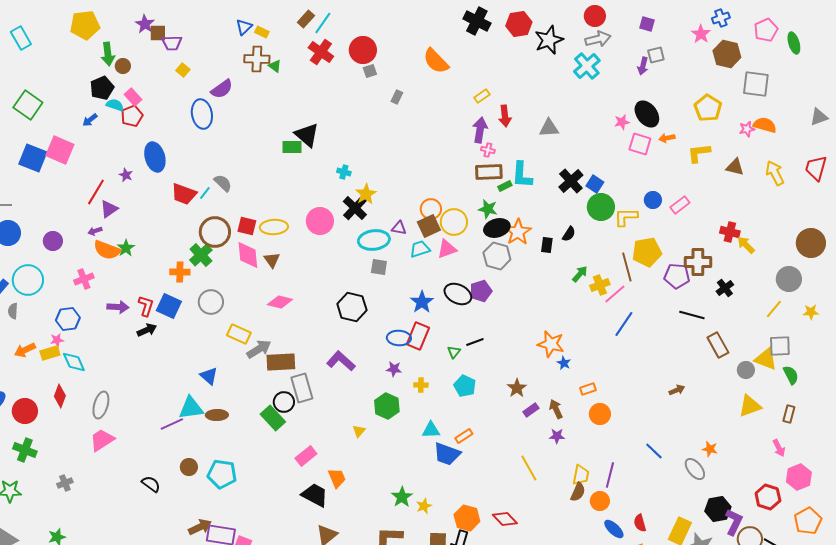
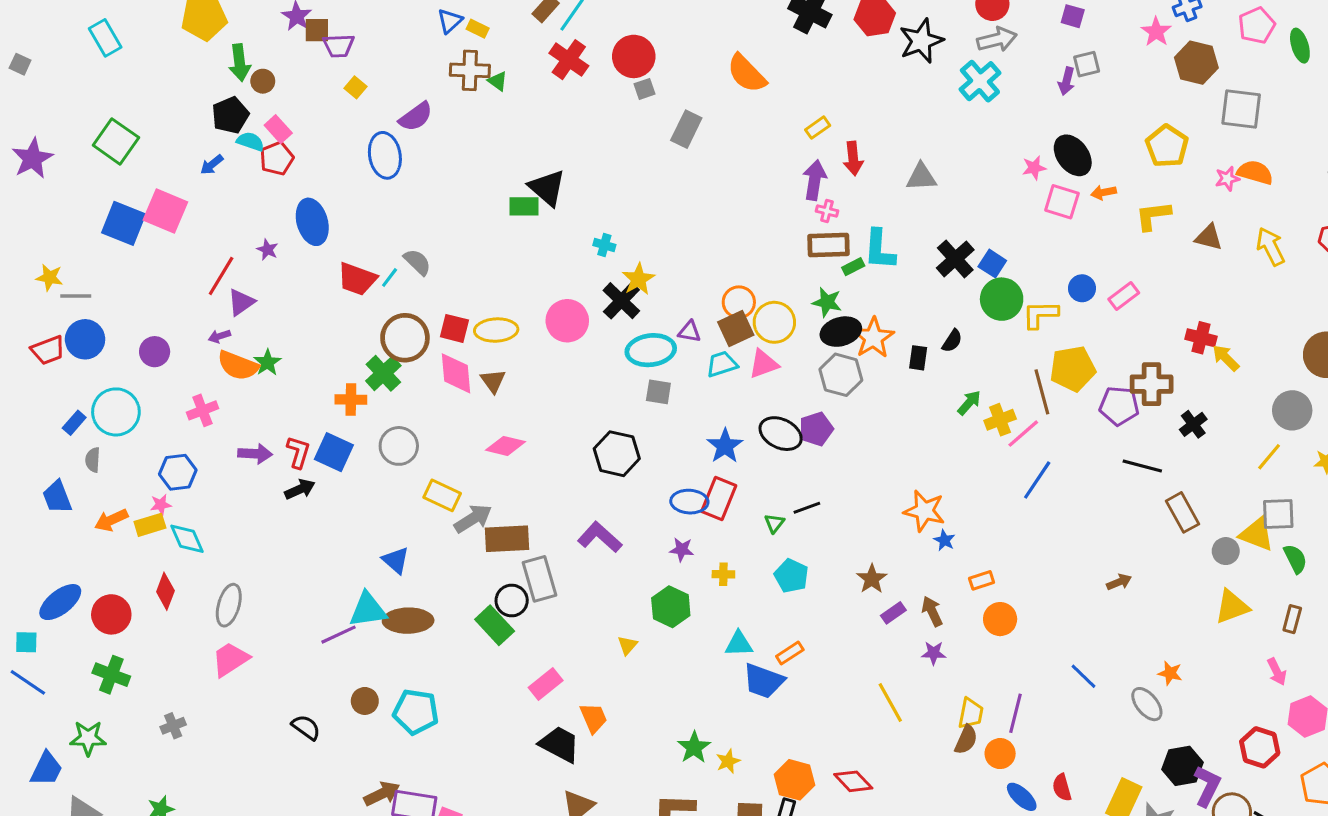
gray rectangle: (397, 97) -> (686, 129), size x1.6
brown ellipse: (217, 415) -> (408, 621), size x1.4

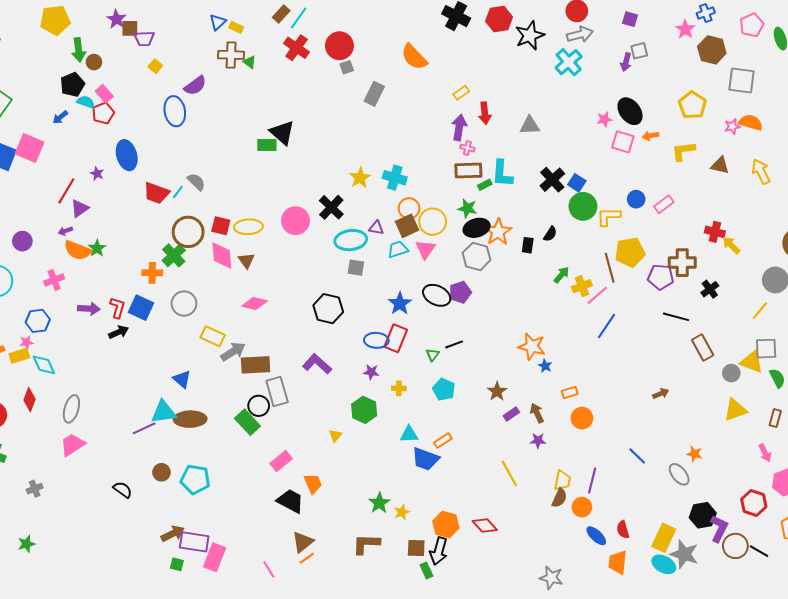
cyan cross: (604, 245) -> (395, 178), moved, size x1.6
yellow star: (638, 279) -> (360, 178), moved
pink triangle: (764, 364) -> (425, 249), turned -35

